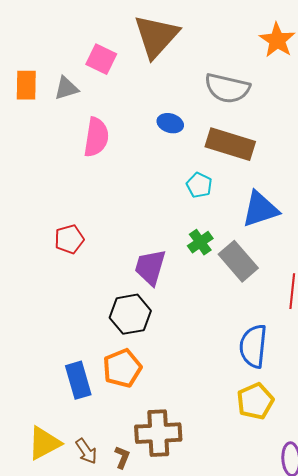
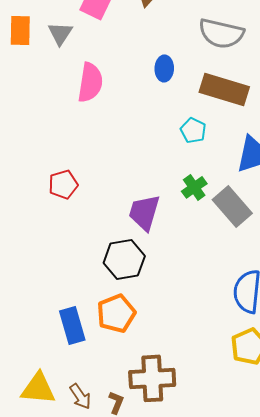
gray triangle: (66, 88) -> (60, 33), turned -40
blue ellipse: (170, 123) -> (164, 68), turned 75
yellow triangle: (44, 443) -> (38, 388), turned 33

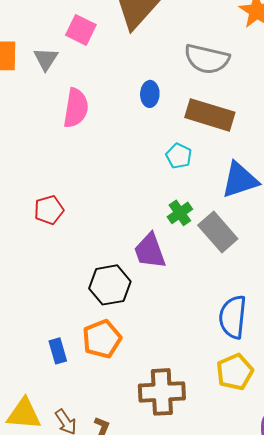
purple trapezoid: (144, 212) -> (150, 251), moved, turned -36
blue rectangle: (72, 325) -> (58, 351), size x0.7
brown cross: (152, 378) -> (162, 392), moved

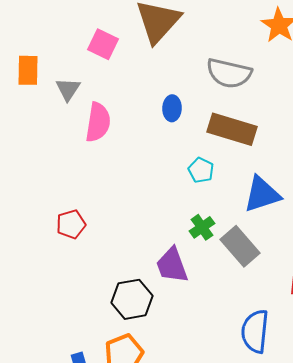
gray triangle: (46, 59) -> (68, 89), moved

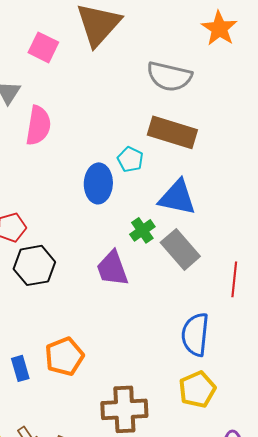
blue ellipse: (172, 108) -> (98, 183), moved, size x1.5
cyan pentagon: (201, 170) -> (130, 159), moved
blue triangle: (262, 194) -> (177, 197), moved, turned 30
black hexagon: (132, 299) -> (34, 265), moved

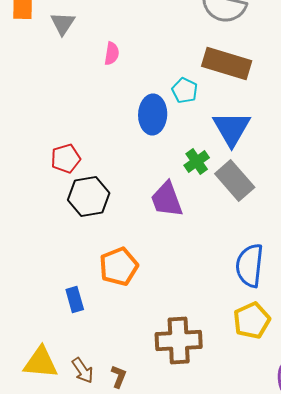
pink semicircle: (38, 125) -> (112, 54), moved, size x0.6
blue triangle: (177, 197) -> (232, 128), turned 48
orange pentagon: (64, 356) -> (119, 266), moved

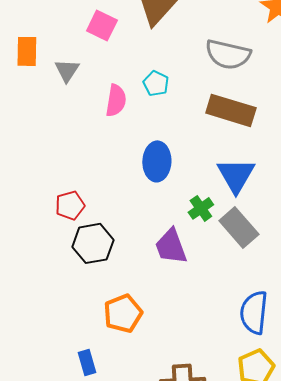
pink semicircle: (112, 54) -> (116, 100), size x1.4
cyan pentagon: (185, 90) -> (156, 83), moved
blue rectangle: (75, 300) -> (87, 362), moved

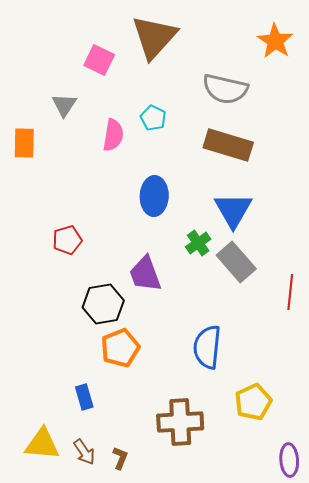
orange rectangle: (27, 51) -> (24, 143), moved
black hexagon: (93, 243) -> (103, 304), moved
purple trapezoid: (171, 246) -> (145, 274), moved
blue semicircle: (254, 312) -> (207, 347), moved

